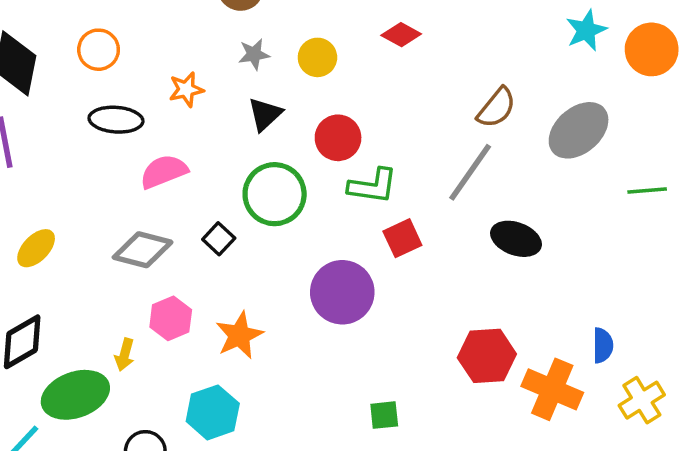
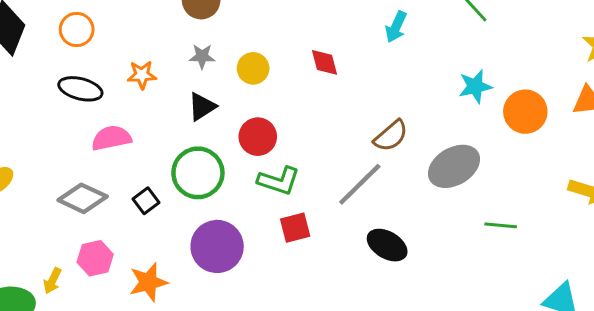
red diamond: (401, 35) -> (324, 62), turned 36
purple circle: (342, 292) -> (217, 246), moved

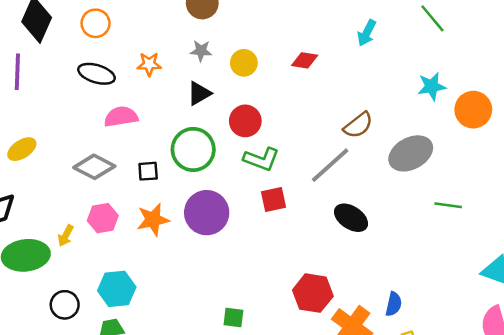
red diamond: (324, 62) -> (305, 60), turned -68
black square: (146, 201) -> (148, 171), turned 30
orange star: (148, 282) -> (153, 220), moved

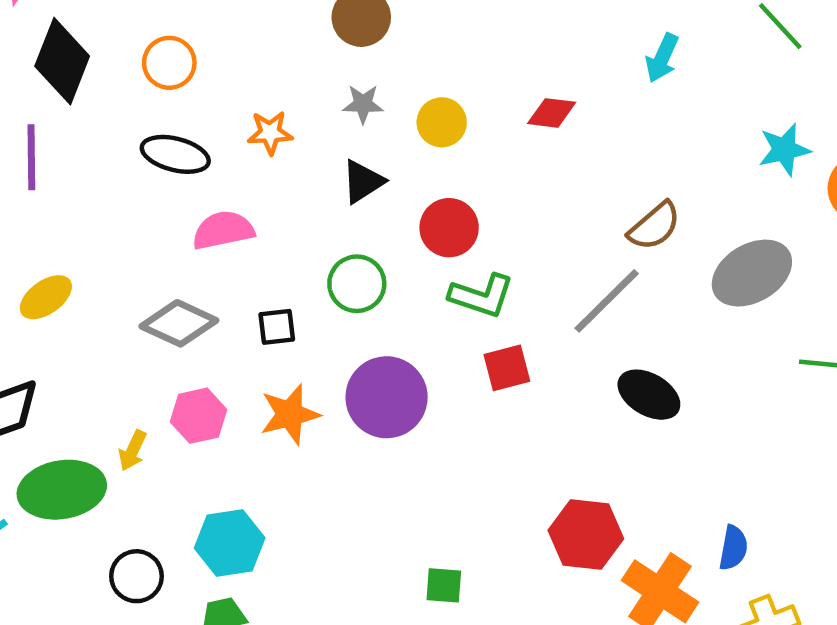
green circle: (193, 149) -> (357, 284), size x0.7

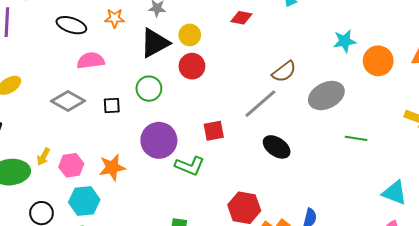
yellow circle: (442, 122) -> (190, 35), moved
black triangle: (363, 182) -> (155, 43), size x1.5
green L-shape: (482, 296) -> (190, 166), moved
orange star: (290, 414) -> (112, 167), moved
pink hexagon: (198, 416) -> (71, 165), moved

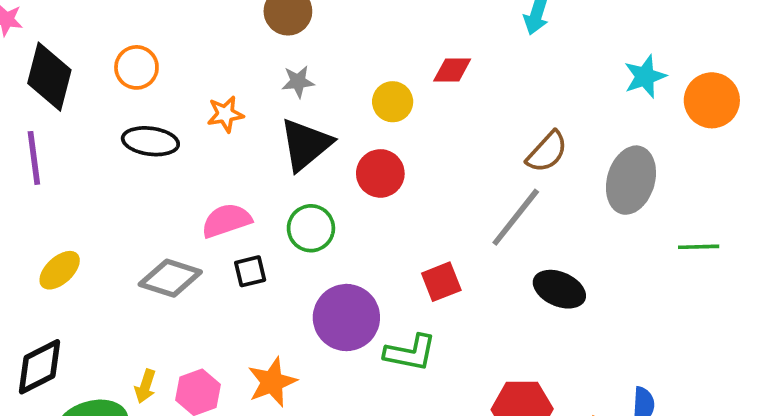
yellow circle: (190, 35) -> (393, 102), moved
pink semicircle: (91, 61) -> (226, 220), moved
gray ellipse: (326, 96) -> (631, 180), turned -36

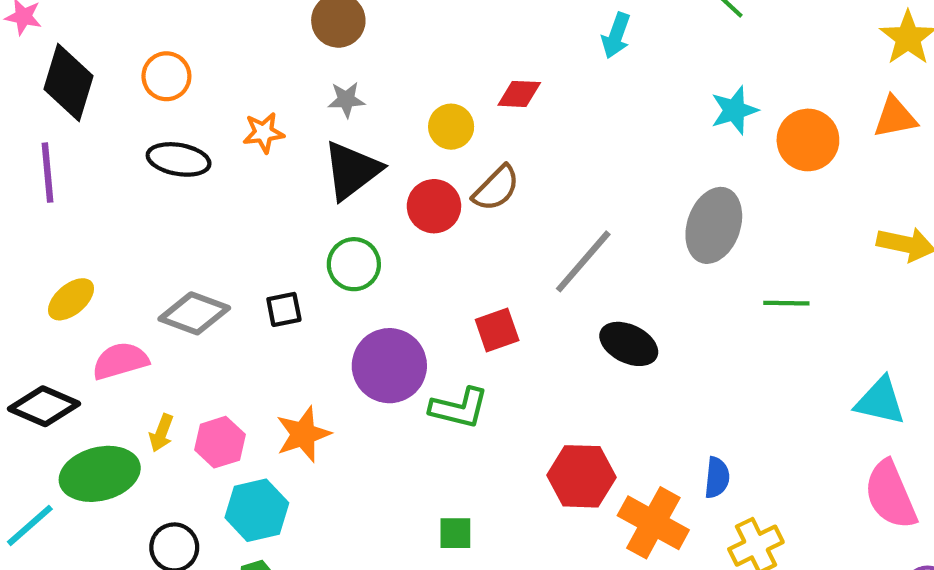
brown semicircle: (547, 152) -> (496, 188), moved
pink semicircle: (226, 220) -> (120, 361), moved
black diamond: (40, 367) -> (44, 406), turned 48

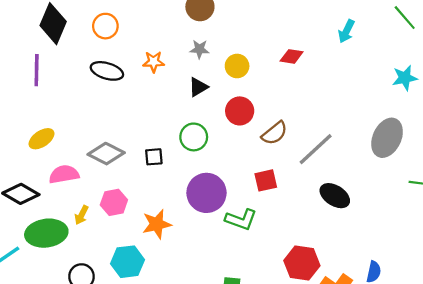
yellow circle: (451, 127) -> (237, 66), moved
black triangle: (352, 170) -> (198, 87), size x0.6
brown semicircle: (496, 188) -> (275, 133), moved
pink hexagon: (220, 442) -> (114, 202), moved

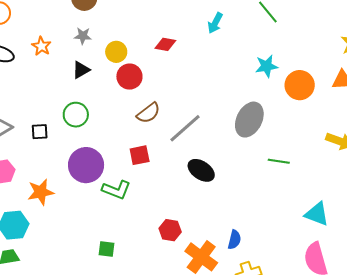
orange star: (154, 62) -> (41, 46), turned 30
red circle: (240, 111) -> (129, 77), moved
red hexagon: (302, 263) -> (170, 230), size x0.7

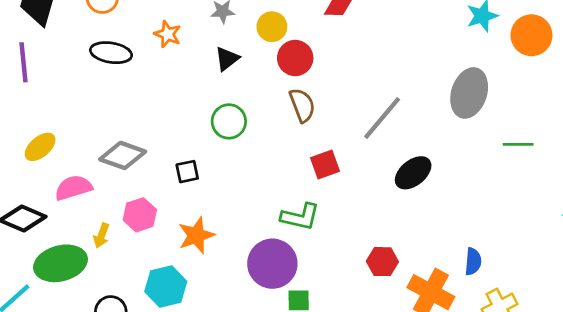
brown semicircle: (148, 113) -> (302, 105), moved, turned -65
black square: (40, 132) -> (187, 172), moved
purple circle: (86, 165) -> (272, 264), moved
black ellipse: (201, 170) -> (413, 173), turned -64

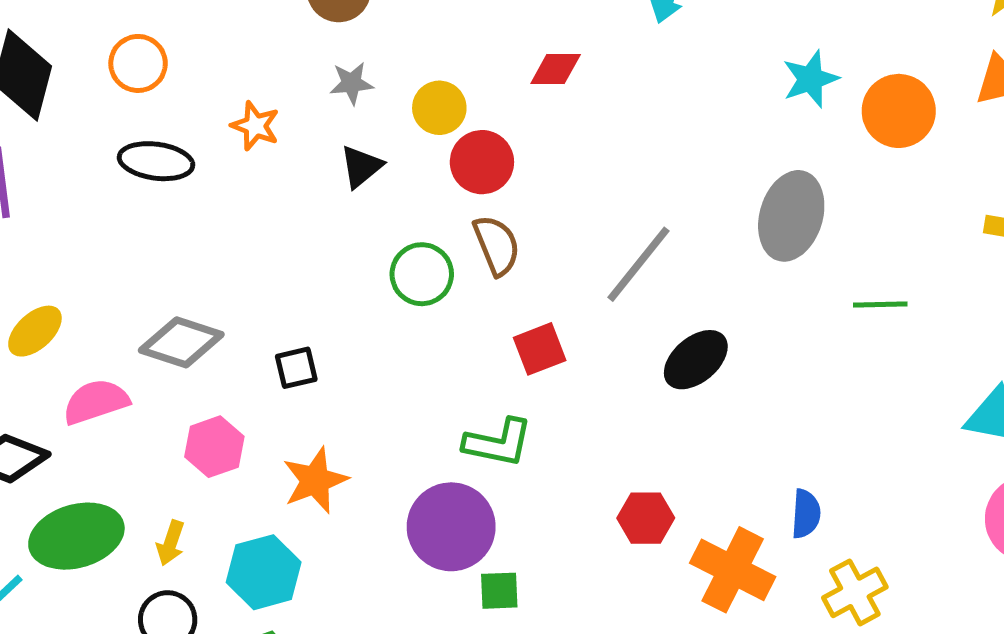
green circle: (229, 121) -> (422, 274), moved
yellow arrow: (101, 236) -> (171, 543), moved

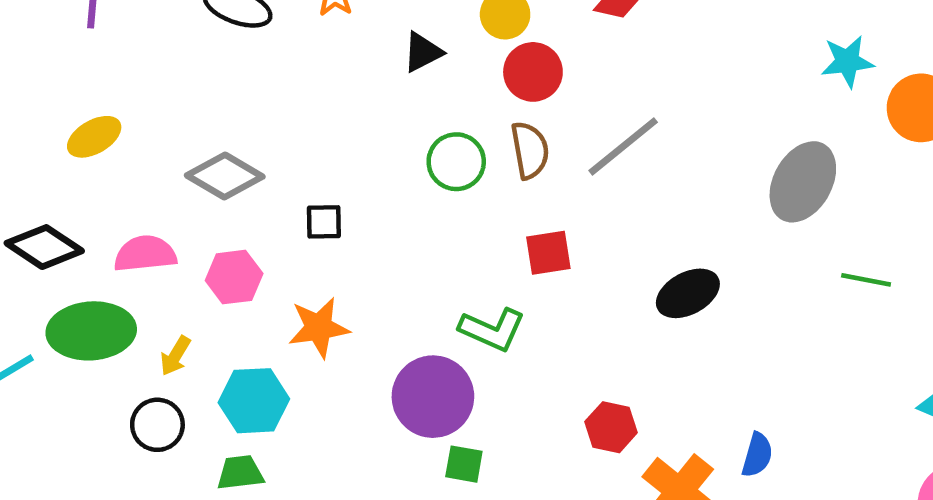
gray line: (638, 264) -> (623, 146), moved
pink semicircle: (96, 402) -> (145, 254), moved

